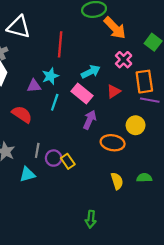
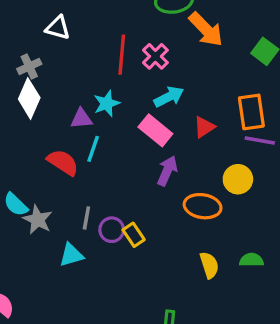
white triangle: (19, 27) -> (58, 28), size x0.7
pink cross: (124, 60) -> (155, 56), moved
cyan line: (55, 102) -> (93, 149), moved

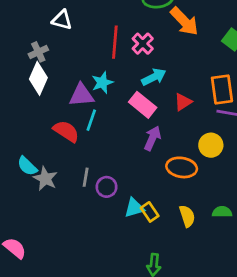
purple triangle: (81, 119) -> (81, 95), size x1.4
yellow rectangle: (134, 235) -> (150, 212), moved
cyan triangle: (71, 255) -> (134, 208), moved

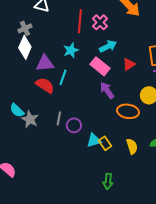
purple triangle: (81, 95) -> (45, 63), moved
purple arrow: (152, 138) -> (107, 90), turned -60

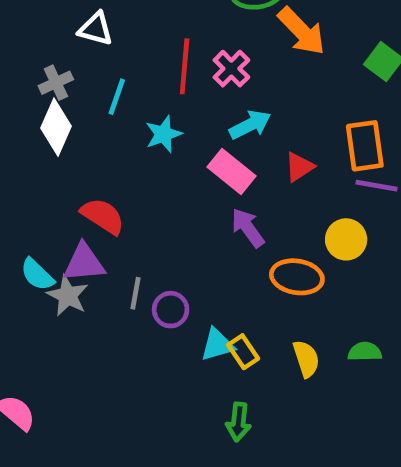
purple triangle: (45, 63) -> (84, 263), moved
cyan line: (63, 77) -> (117, 97), moved
green arrow: (108, 181) -> (238, 422), moved

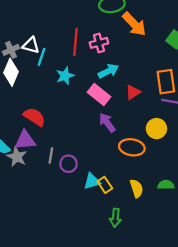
white triangle: (96, 29) -> (31, 45), moved
pink cross: (231, 69) -> (99, 43), turned 30
green arrow: (238, 422) -> (115, 218), moved

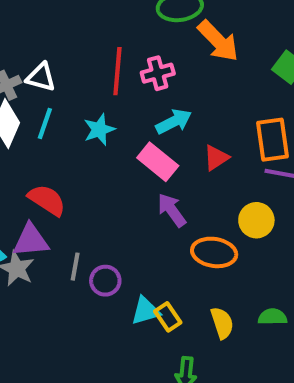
cyan line: (41, 57) -> (45, 124), moved

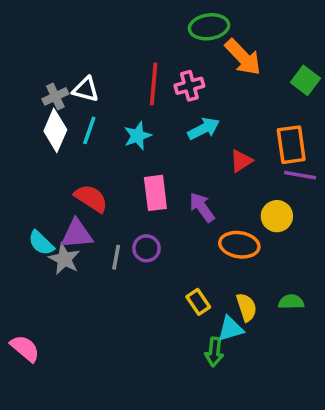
pink rectangle: (158, 162) -> (155, 193), moved, turned 44
purple circle: (105, 281) -> (146, 248), moved
cyan triangle: (146, 311) -> (230, 329), moved

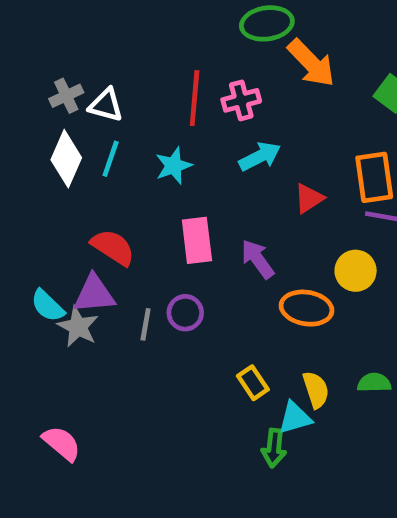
gray cross: (55, 96) -> (66, 96), moved
pink semicircle: (25, 348) -> (62, 443), moved

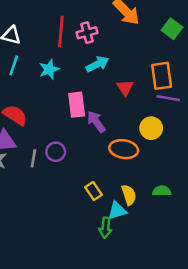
red triangle: (309, 198) -> (125, 88), turned -30
pink rectangle: (197, 240) -> (77, 105), moved

